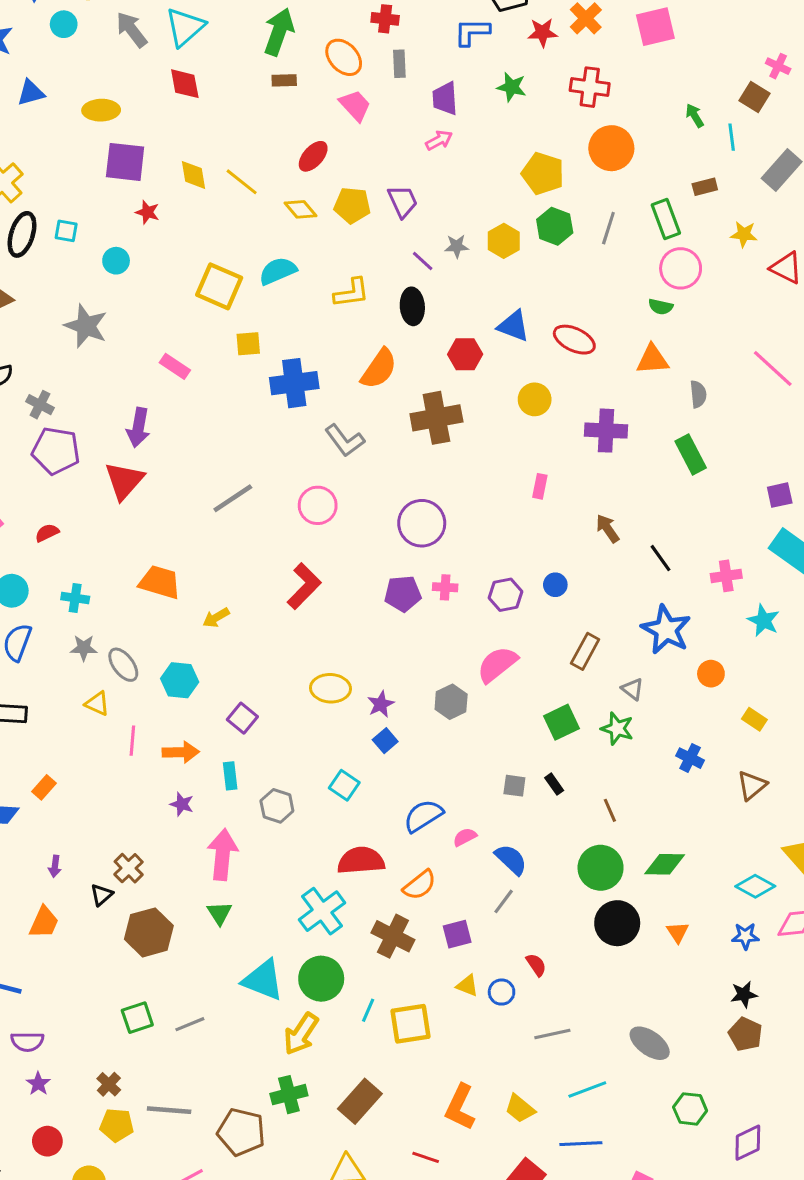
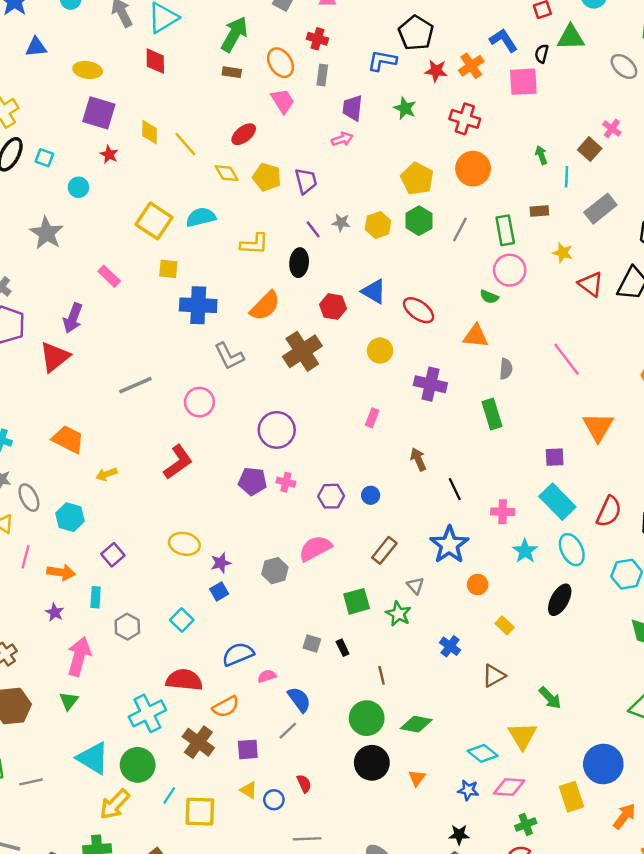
brown cross: (436, 418) -> (302, 351), turned -33

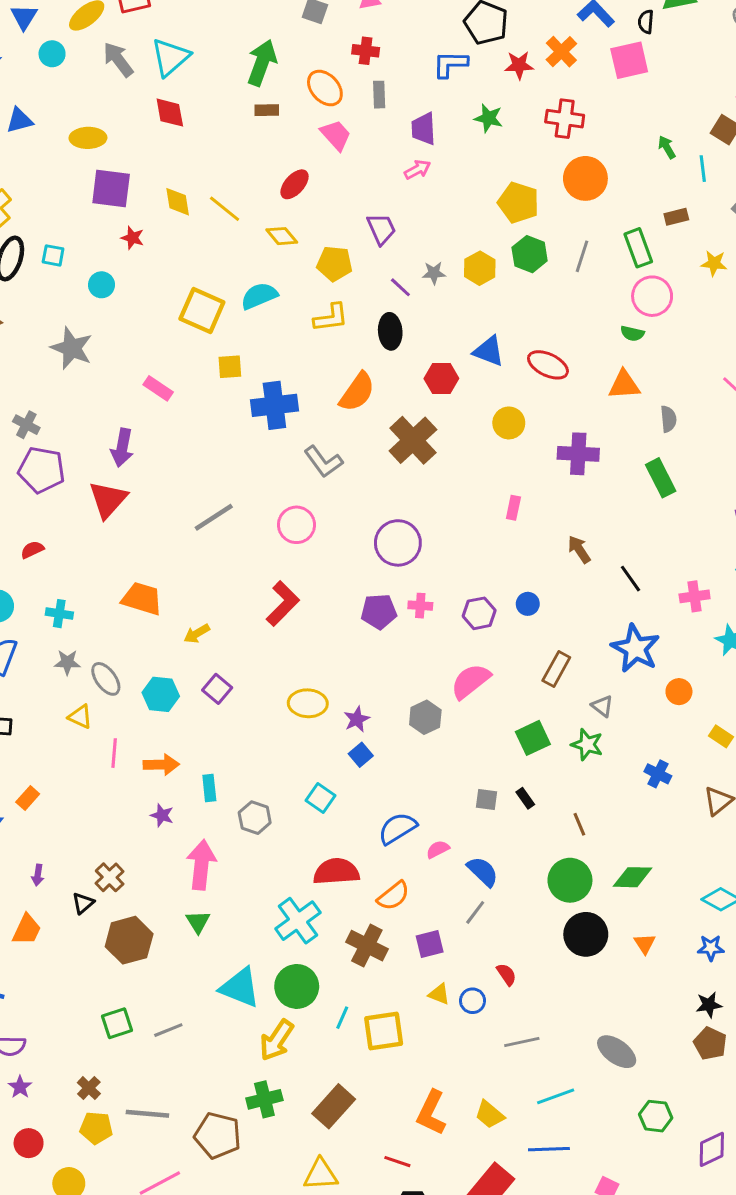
yellow pentagon: (267, 177) -> (335, 264), moved
purple square: (113, 555) -> (217, 689), moved

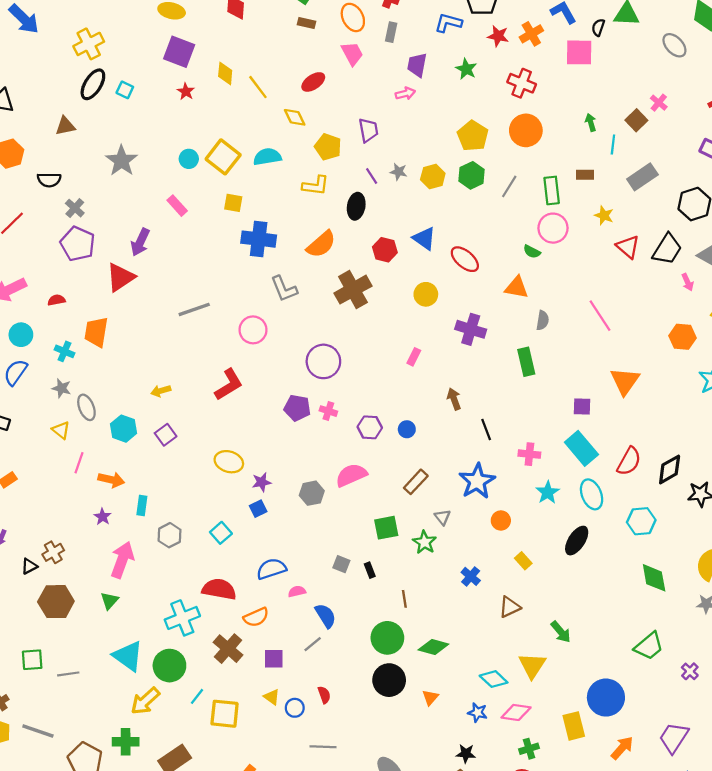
cyan circle: (101, 285) -> (189, 159), moved
orange trapezoid: (142, 599) -> (96, 332), moved, turned -112

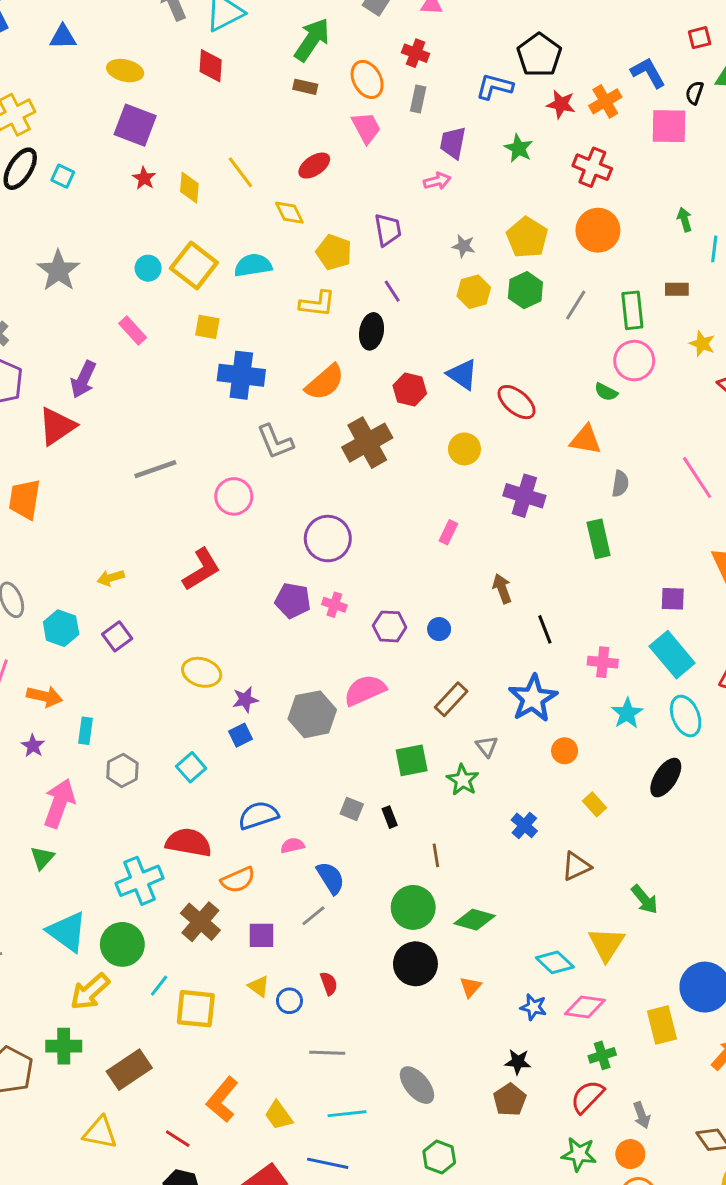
yellow diamond: (225, 73) -> (189, 188), moved
gray star: (398, 172) -> (464, 246), moved
gray hexagon: (312, 493) -> (312, 714), size x1.4

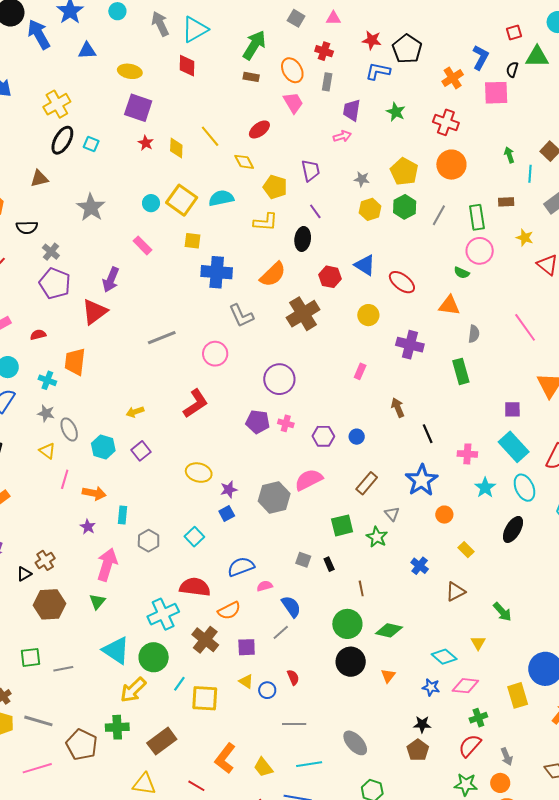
blue L-shape: (648, 73) -> (481, 57), turned 60
red star: (561, 104) -> (372, 40), moved
yellow triangle: (606, 944) -> (478, 643), size x0.6

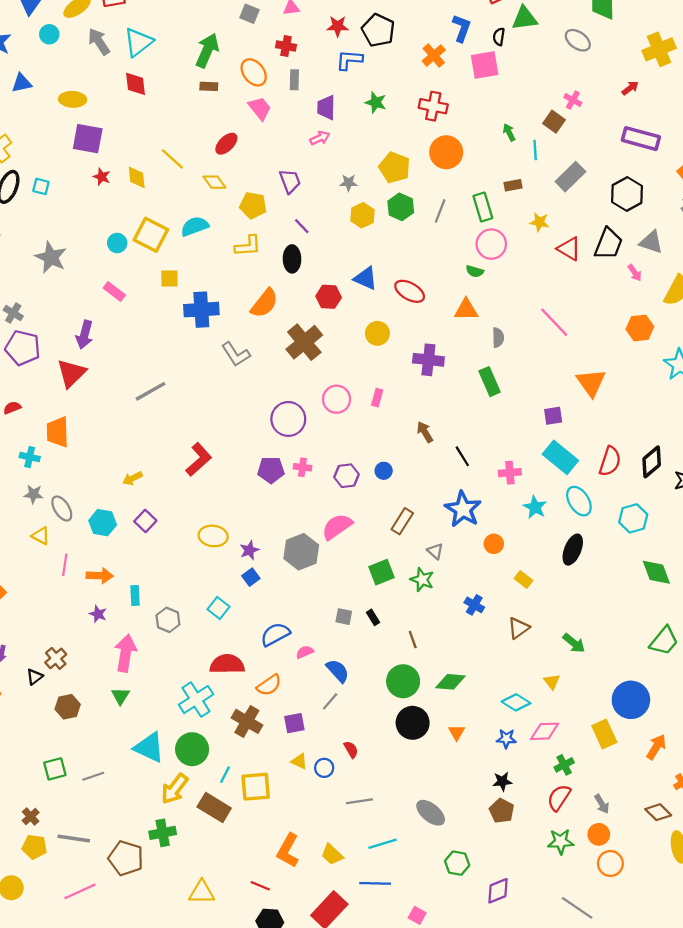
pink circle: (215, 354) -> (337, 399), moved
brown hexagon: (49, 604) -> (68, 707), size x0.7
brown rectangle: (162, 741) -> (214, 807), moved, turned 76

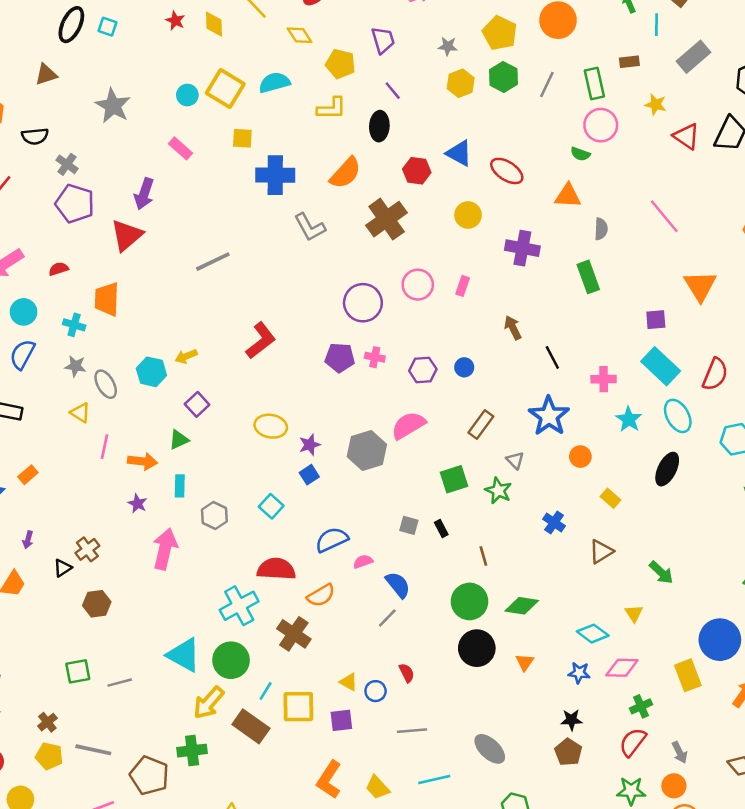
cyan hexagon: (103, 523) -> (151, 372), moved
green triangle: (120, 696) -> (179, 440), moved, turned 30
purple square: (294, 723) -> (341, 720), moved

